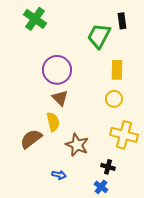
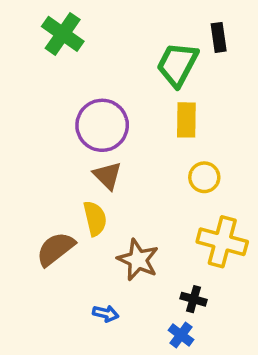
yellow rectangle: (117, 70) -> (186, 120), moved

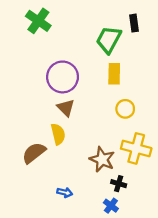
brown star: (138, 260) -> (102, 159), moved

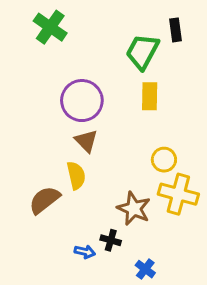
yellow circle: (125, 109) -> (164, 160), moved
black cross: (119, 184) -> (111, 240), moved

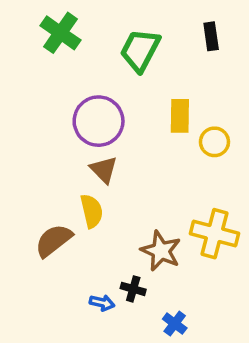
green trapezoid: (142, 52) -> (140, 50), moved
yellow circle: (164, 160) -> (214, 142), moved

